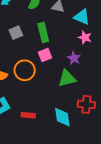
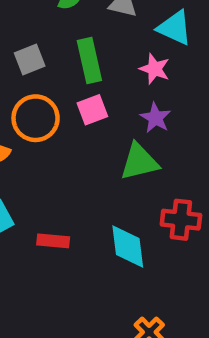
pink star: (85, 38) -> (155, 69), moved
orange circle: (25, 70) -> (36, 118), moved

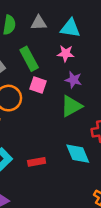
pink square: (92, 110) -> (38, 85), turned -35

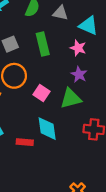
pink square: (38, 85) -> (41, 93), moved
cyan diamond: (78, 154) -> (47, 129), moved

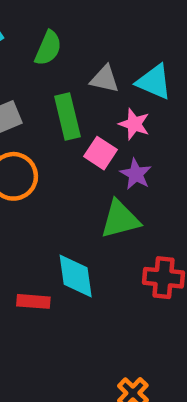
gray triangle: (60, 13) -> (105, 79), moved
pink square: (41, 93) -> (100, 153), moved

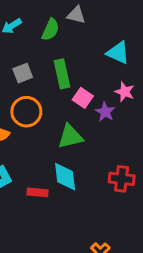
gray triangle: (105, 79) -> (76, 15), moved
pink star: (134, 124) -> (125, 92), moved
green triangle: (120, 219) -> (70, 137), moved

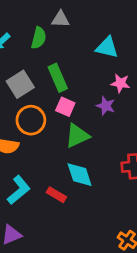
gray square: (23, 73) -> (20, 84), size x1.4
pink square: (83, 98) -> (65, 107), moved
red rectangle: (38, 192) -> (56, 195), turned 36

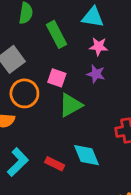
green rectangle: (58, 78) -> (57, 34), moved
pink star: (120, 83) -> (99, 47), moved
cyan diamond: (80, 175) -> (86, 155), moved

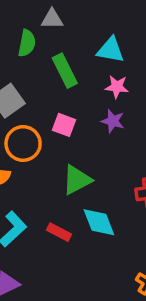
green triangle: (70, 105) -> (77, 180), moved

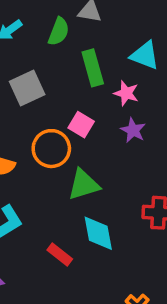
pink star: (117, 87) -> (126, 93), moved
orange circle: (23, 143) -> (51, 149), moved
red rectangle: (59, 232) -> (60, 255), moved

